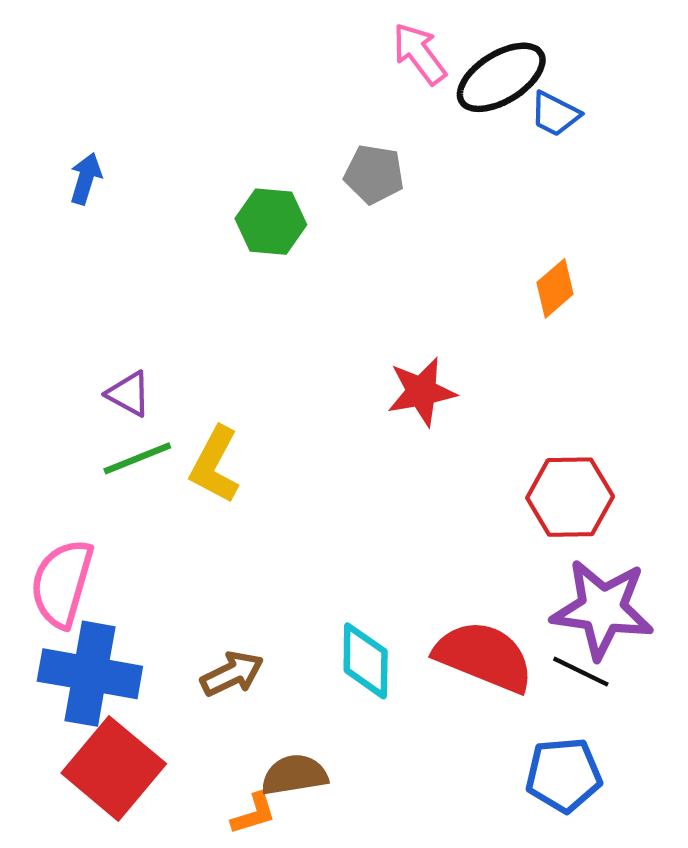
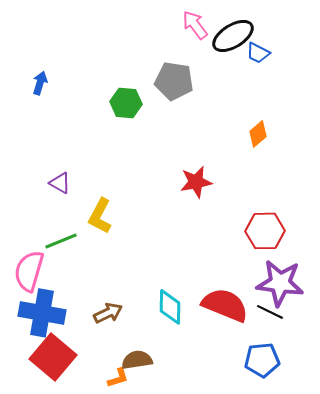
gray pentagon: (374, 174) -> (174, 81), size x1.4
green line: (137, 458) -> (61, 241), moved

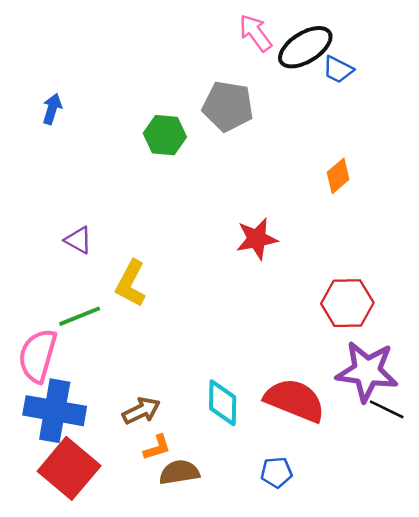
black line: (270, 312) -> (387, 409), moved
blue pentagon: (262, 360) -> (276, 472), moved, size x0.7
orange L-shape: (118, 378) -> (157, 447), moved

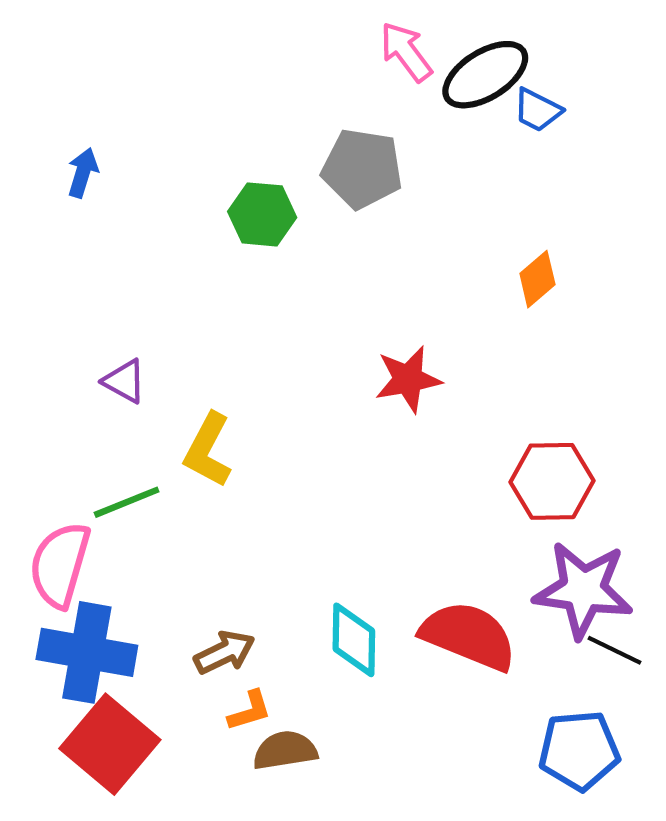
blue pentagon: (276, 472) -> (579, 750), moved, size x1.6

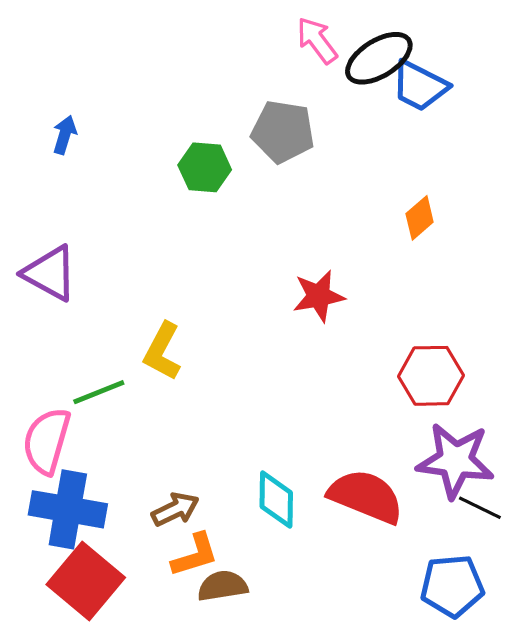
blue trapezoid: (537, 110) -> (420, 86), size x1.5
purple triangle: (124, 381) -> (50, 273), moved, size x1.6
orange L-shape: (250, 711) -> (195, 555), size x1.4

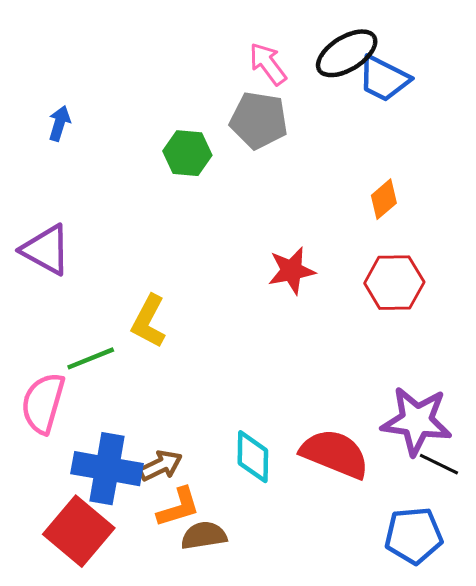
pink arrow: (317, 40) -> (268, 64), moved
red hexagon: (431, 376) -> (394, 283), moved
blue cross: (68, 509) -> (107, 469), moved

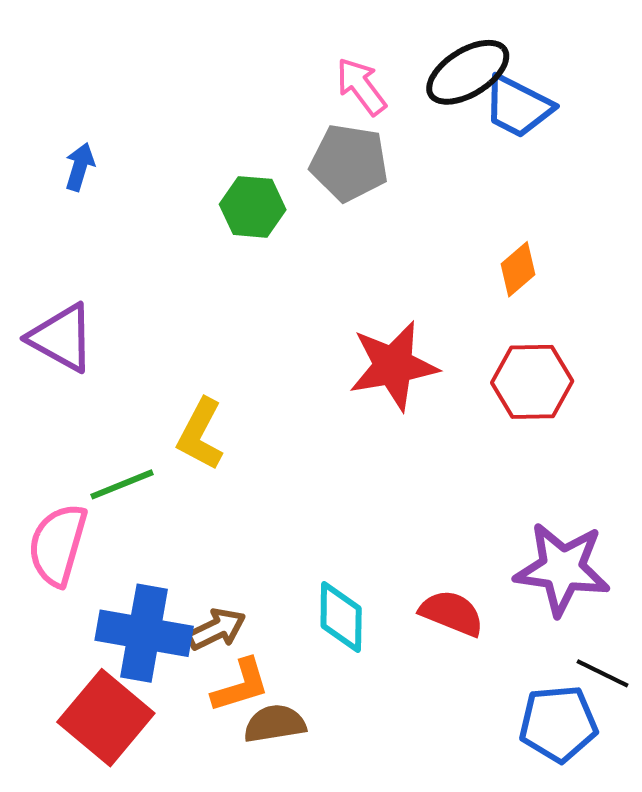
red star: (292, 271) -> (393, 366), size x1.4
red semicircle: (335, 454) -> (452, 613), size x0.7
black line: (439, 464) -> (602, 673), moved

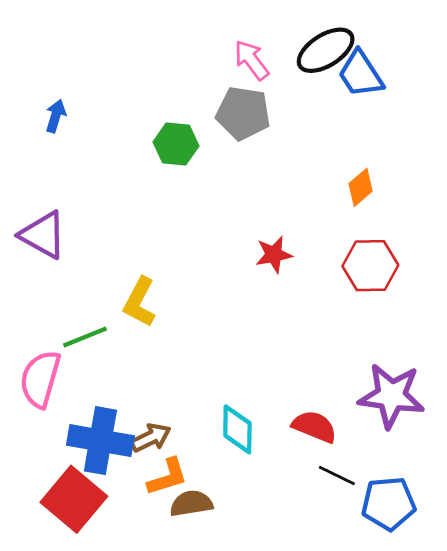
blue trapezoid: (518, 106) -> (361, 74), turned 30
red star: (393, 366) -> (274, 254), size x0.6
black line: (602, 673) -> (337, 475), moved

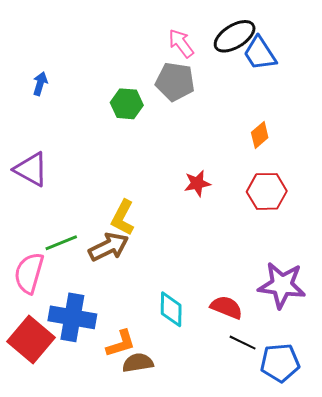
yellow L-shape: (140, 302) -> (123, 218), moved
brown arrow: (151, 438) -> (109, 247), moved, size x1.4
red square: (74, 499) -> (31, 340), moved

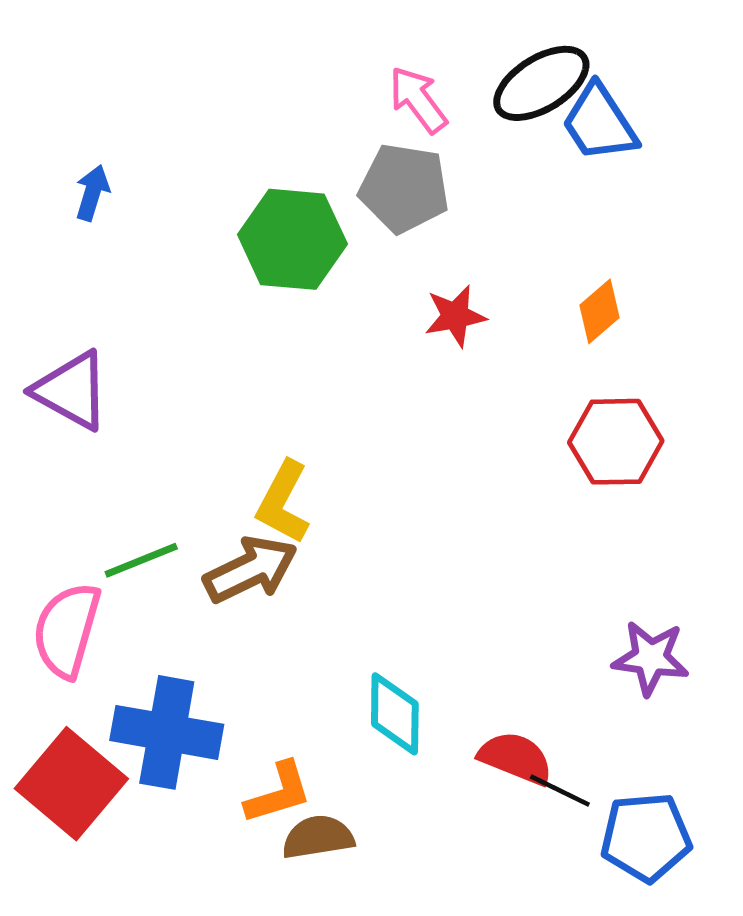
green hexagon: (127, 104) -> (292, 239), size x1.4
red star: (197, 183) -> (455, 316), moved
purple star: (282, 285) -> (651, 658), size x0.7
red semicircle: (226, 307) -> (516, 758), moved

